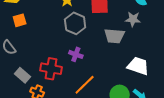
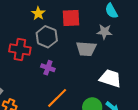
red cross: (51, 69) -> (20, 50), moved

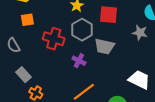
gray trapezoid: (86, 49) -> (104, 46), moved

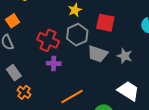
orange square: (27, 20) -> (13, 21), moved, turned -32
gray star: (140, 33) -> (125, 56), moved
purple cross: (79, 61) -> (54, 63), moved, turned -32

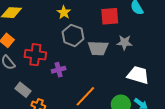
red square: (105, 23) -> (110, 16), moved
red cross: (48, 40) -> (35, 55), moved

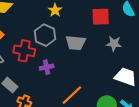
gray hexagon: (73, 35) -> (45, 35), moved
gray trapezoid: (98, 48) -> (76, 43), moved

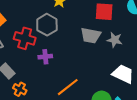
gray trapezoid: (76, 43) -> (91, 35), moved

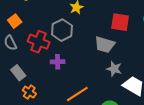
gray star: (115, 40) -> (114, 69), moved

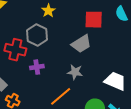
gray trapezoid: (105, 45) -> (81, 44), turned -40
gray star: (114, 69) -> (75, 72), moved

